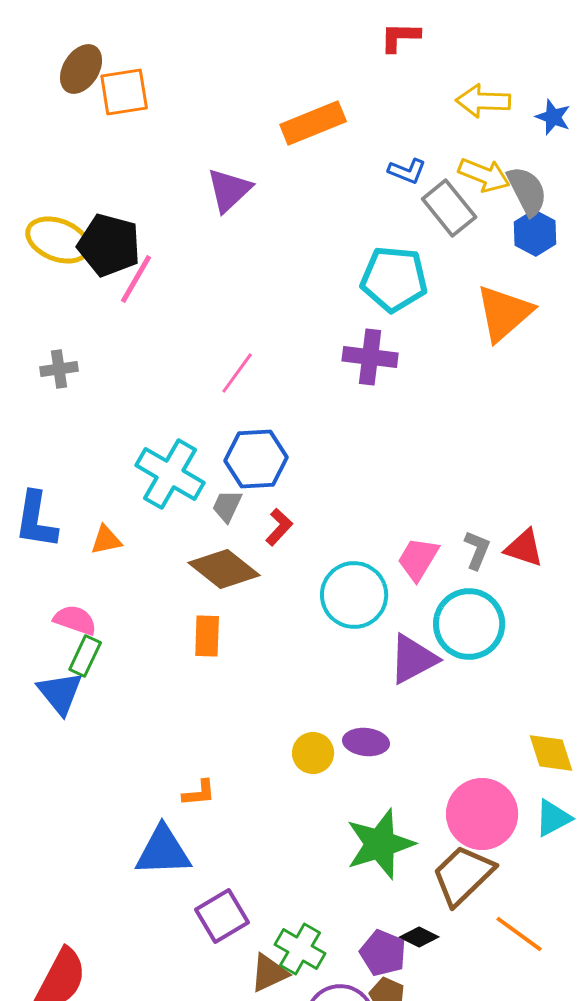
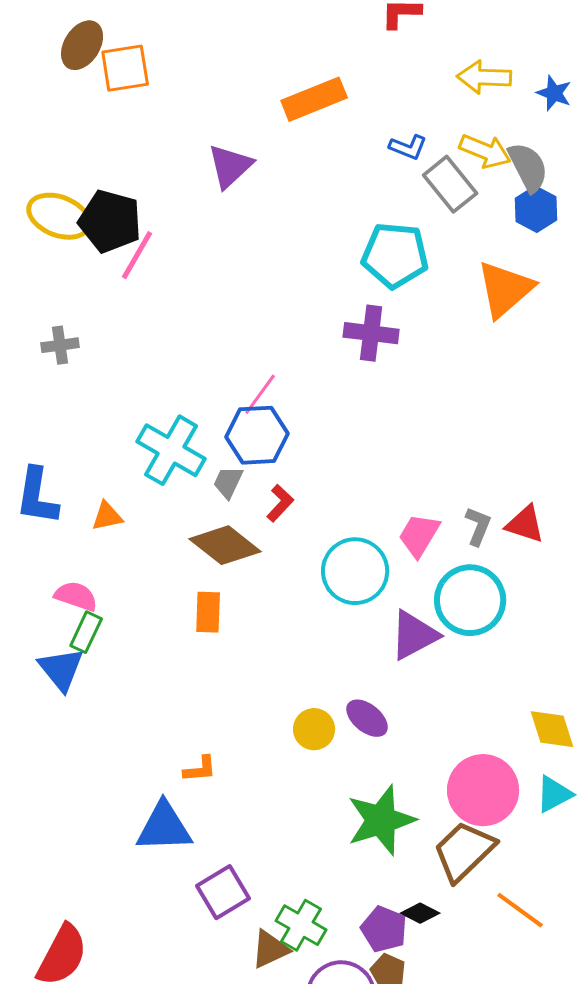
pink line: (237, 373) -> (260, 394), moved
purple ellipse: (366, 742) -> (367, 718), turned 33

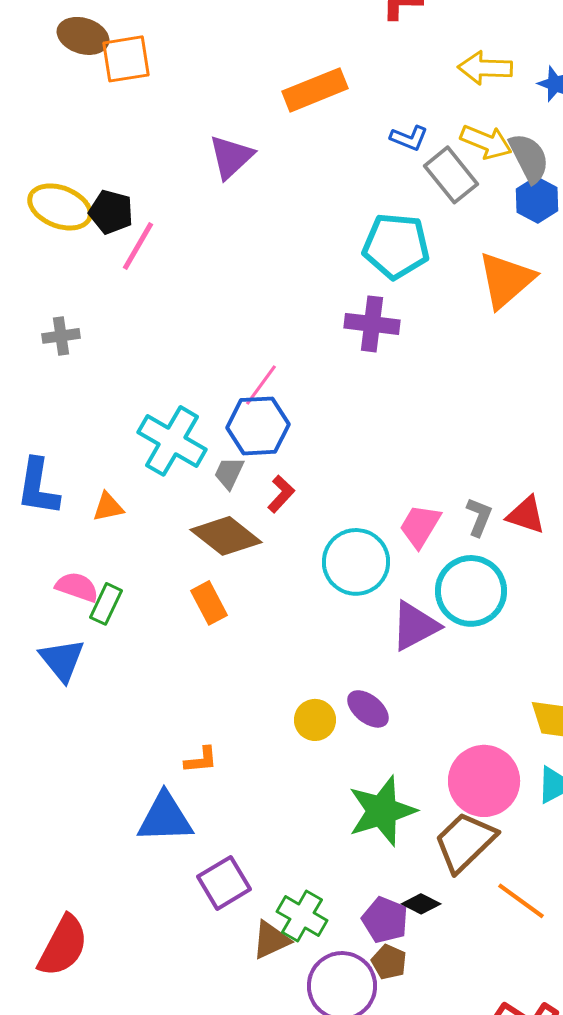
brown ellipse: (82, 45) -> (83, 36), turned 75
black pentagon: (110, 221) -> (111, 212), size x0.7
orange rectangle: (208, 612) -> (209, 603), turned -30
green rectangle: (86, 632) -> (106, 604), moved

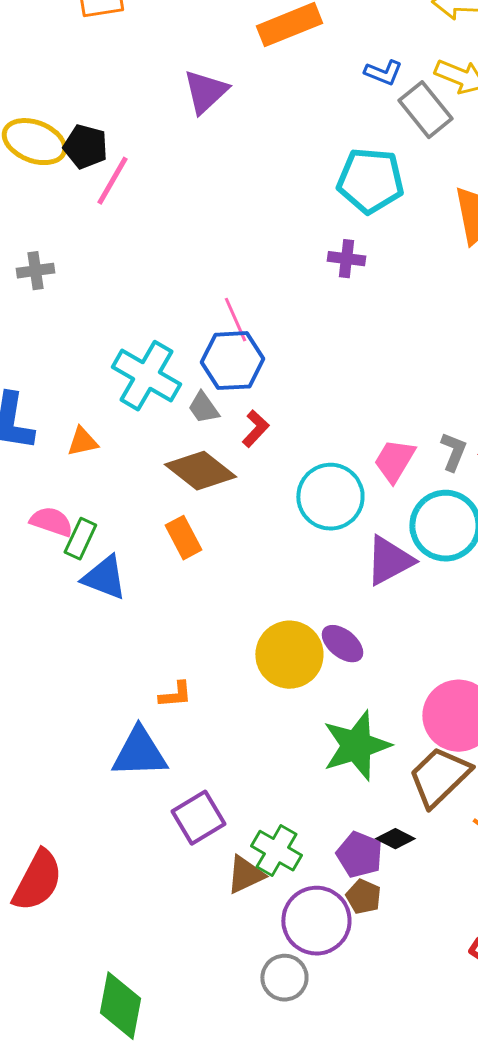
purple cross: (372, 324) -> (346, 259), size x0.7
pink line: (261, 385) -> (235, 320), turned -60
gray trapezoid: (229, 473) -> (203, 408), turned -60
blue triangle: (62, 660) -> (104, 578), moved, turned -30
yellow circle: (315, 720) -> (289, 655), size x1.6

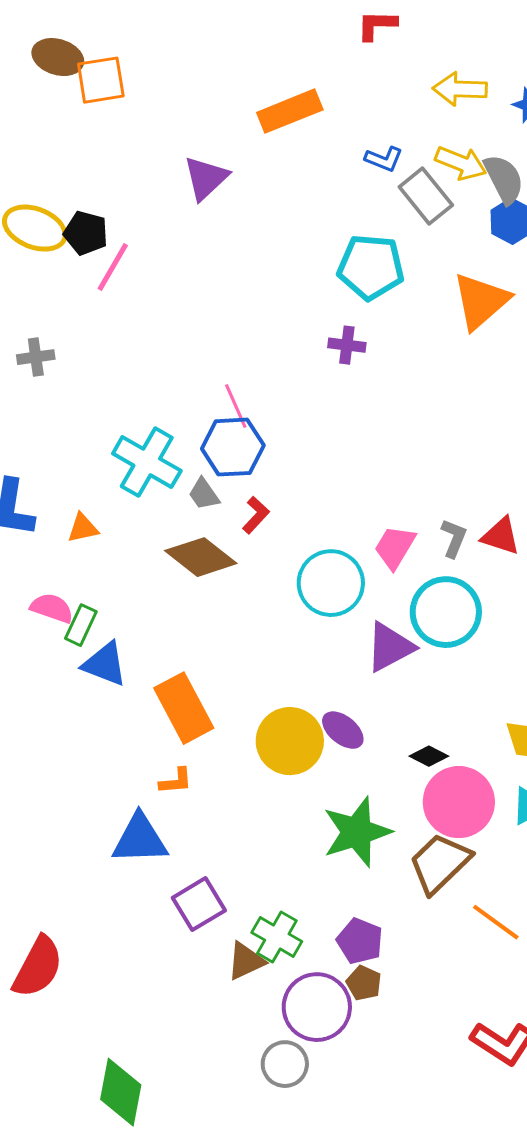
orange rectangle: (183, 538) -> (184, 708), moved, size x1.6
black diamond: (395, 839) -> (429, 756), moved

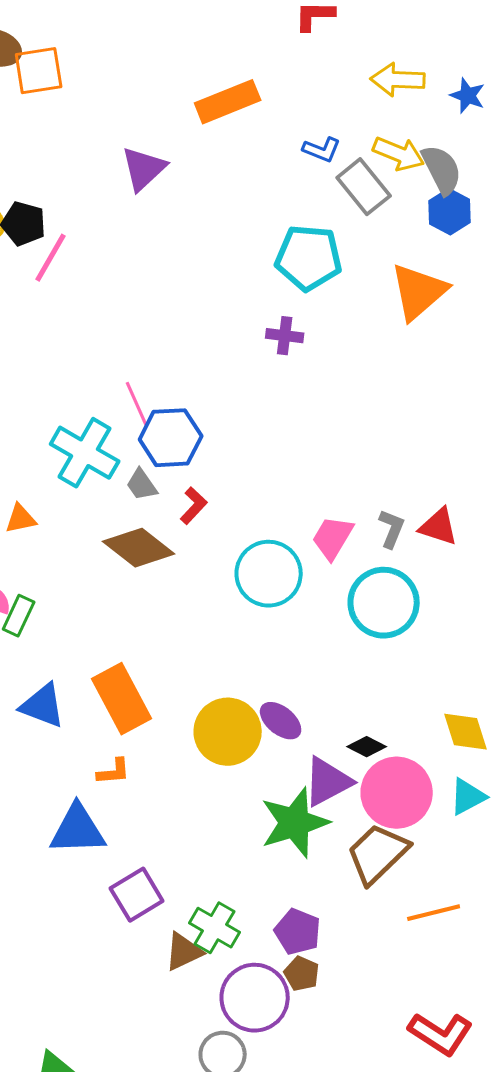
pink line: (236, 406) -> (137, 404), moved
purple triangle: (390, 647) -> (328, 782), moved
blue triangle: (105, 664) -> (43, 706), moved
orange line: (496, 922) -> (434, 913), turned -50

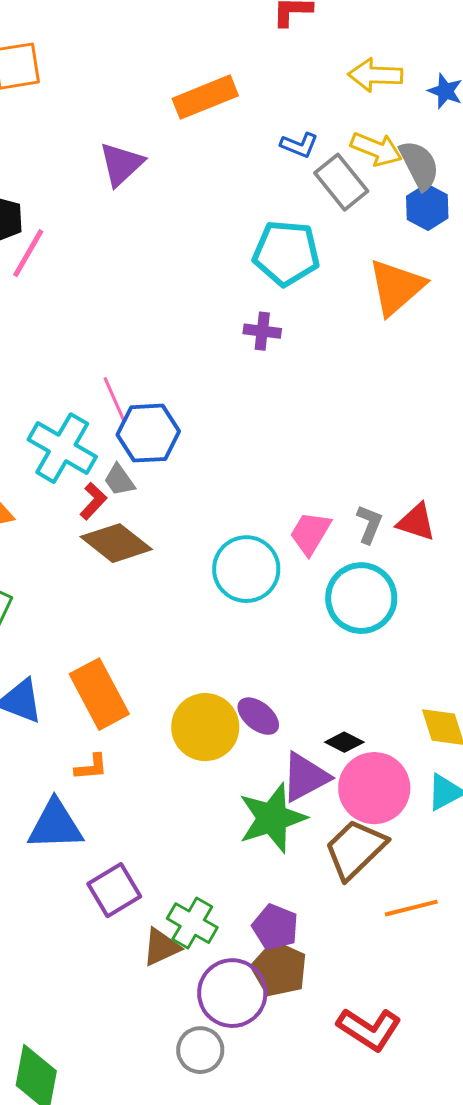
red L-shape: (194, 506) -> (93, 501), moved
brown pentagon: (302, 974) -> (279, 969), size x1.6
red L-shape: (441, 1034) -> (369, 1029), moved

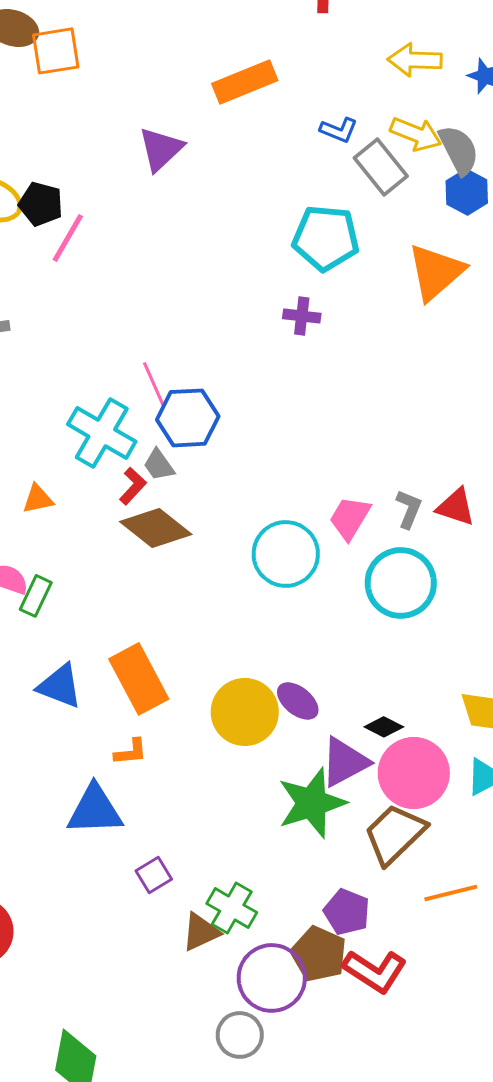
purple square: (114, 890) -> (154, 875), size x0.7
purple pentagon: (275, 927) -> (347, 912), moved
red L-shape: (369, 1029) -> (375, 971), moved

